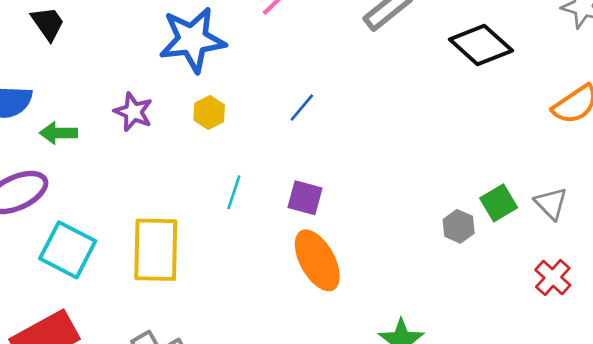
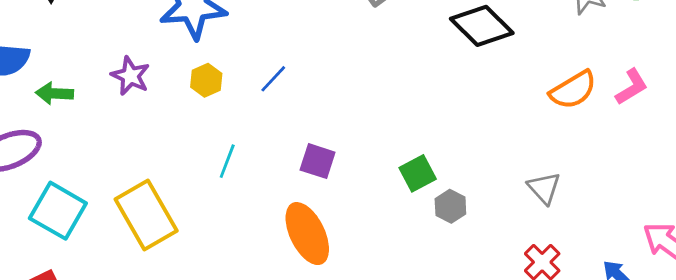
blue line: (302, 108) -> (273, 79), moved
purple square: (305, 198) -> (318, 161), moved
green square: (499, 203) -> (418, 173), moved
yellow rectangle: (156, 250) -> (146, 215), turned -34

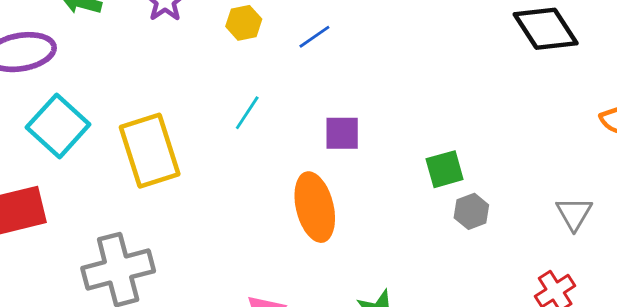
purple square: (318, 161) -> (342, 133), turned -30

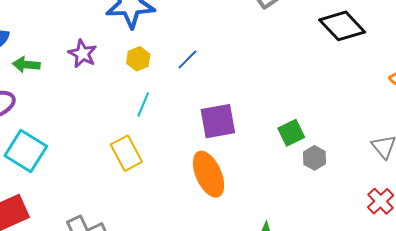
cyan line: (247, 113) -> (143, 105), moved
purple square: (342, 133) -> (218, 121), size x1.4
yellow rectangle: (150, 151) -> (126, 153), moved, size x0.7

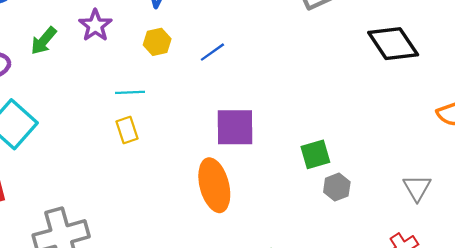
green arrow: (26, 65) -> (44, 41), moved, turned -64
cyan line: (143, 105) -> (130, 92), moved, turned 55
yellow rectangle: (126, 153) -> (127, 130), moved, size x0.7

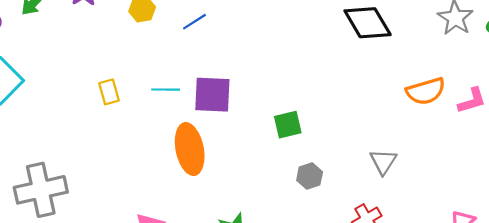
cyan line: (130, 92) -> (166, 90), moved
gray hexagon: (337, 187) -> (310, 176), moved

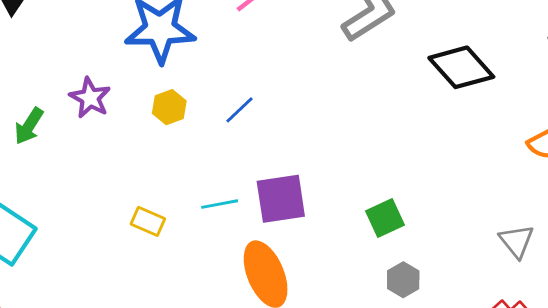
yellow rectangle: (109, 92) -> (148, 221), turned -40
gray hexagon: (310, 176) -> (403, 280), moved

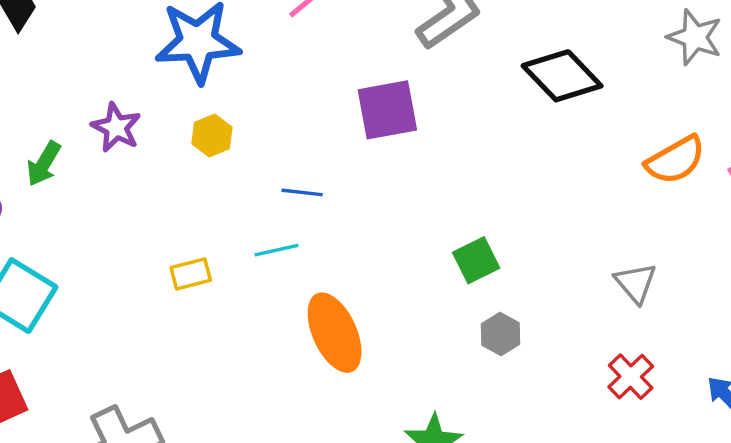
blue line: (239, 110) -> (302, 192), moved, turned 52
purple square: (281, 199) -> (387, 110), moved
yellow rectangle: (148, 221) -> (191, 274), turned -36

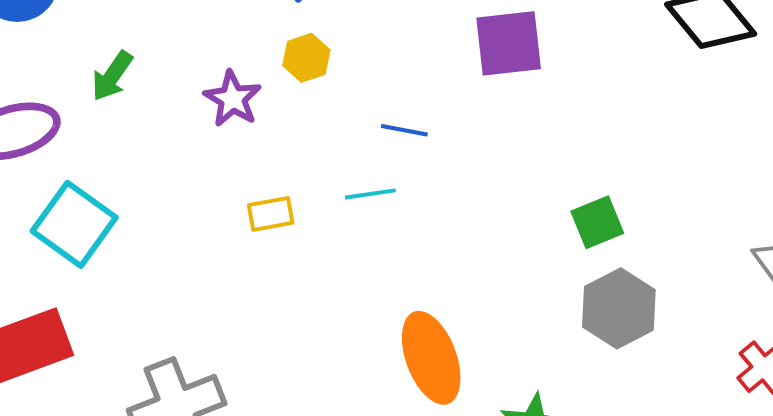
purple star: (116, 127) -> (233, 99), moved
orange ellipse: (335, 333) -> (431, 358), moved
gray hexagon: (500, 334) -> (619, 308), size x1.6

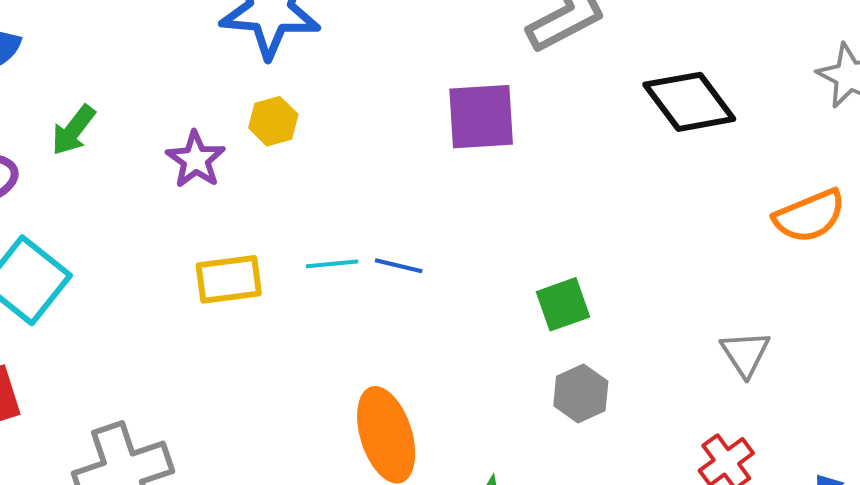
blue line: (404, 130) -> (399, 266), moved
yellow rectangle: (271, 214) -> (229, 279), size x1.4
gray hexagon: (619, 308) -> (581, 394), size x0.7

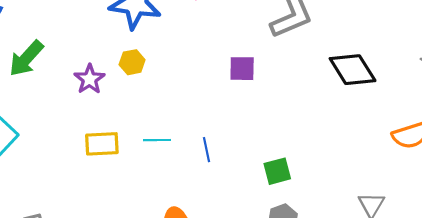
purple square: (481, 117) -> (242, 69), size x0.7
green arrow: (73, 130) -> (26, 58), size x1.4
blue line: (399, 266) -> (207, 150), moved, turned 60

